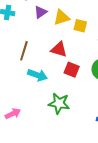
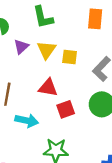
yellow triangle: (61, 17) -> (46, 50), turned -30
red square: (72, 70) -> (66, 109), turned -35

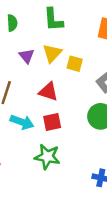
purple triangle: (21, 47) -> (27, 56), moved, turned -35
red square: (66, 109) -> (52, 122), moved

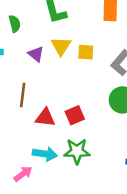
red triangle: (48, 92) -> (45, 118), moved
cyan arrow: (22, 122) -> (45, 154), moved

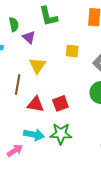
yellow triangle: (61, 46) -> (37, 66), moved
purple triangle: (36, 54) -> (29, 37), moved

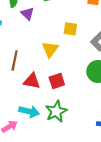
yellow triangle: (37, 66) -> (50, 49), moved
green star: (61, 134) -> (56, 111), turned -30

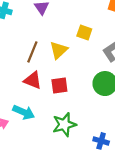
brown line: (15, 60) -> (32, 52), moved
green star: (56, 111) -> (64, 125), moved

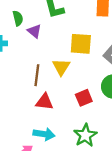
yellow square: (84, 33) -> (81, 44), size x1.5
red square: (59, 85) -> (84, 98), moved

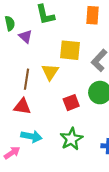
red triangle: (44, 102) -> (22, 106), moved

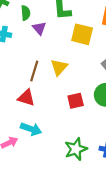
yellow square: (70, 50) -> (82, 34), moved
green star: (71, 139) -> (76, 149), moved

